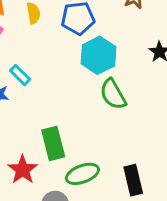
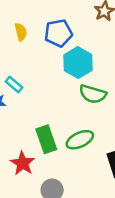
green semicircle: (113, 94) -> (93, 94), turned -40
green ellipse: (82, 174) -> (80, 140), moved

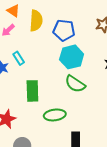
yellow semicircle: (21, 32) -> (36, 21), size x1.5
green rectangle: (46, 139) -> (32, 91), moved

